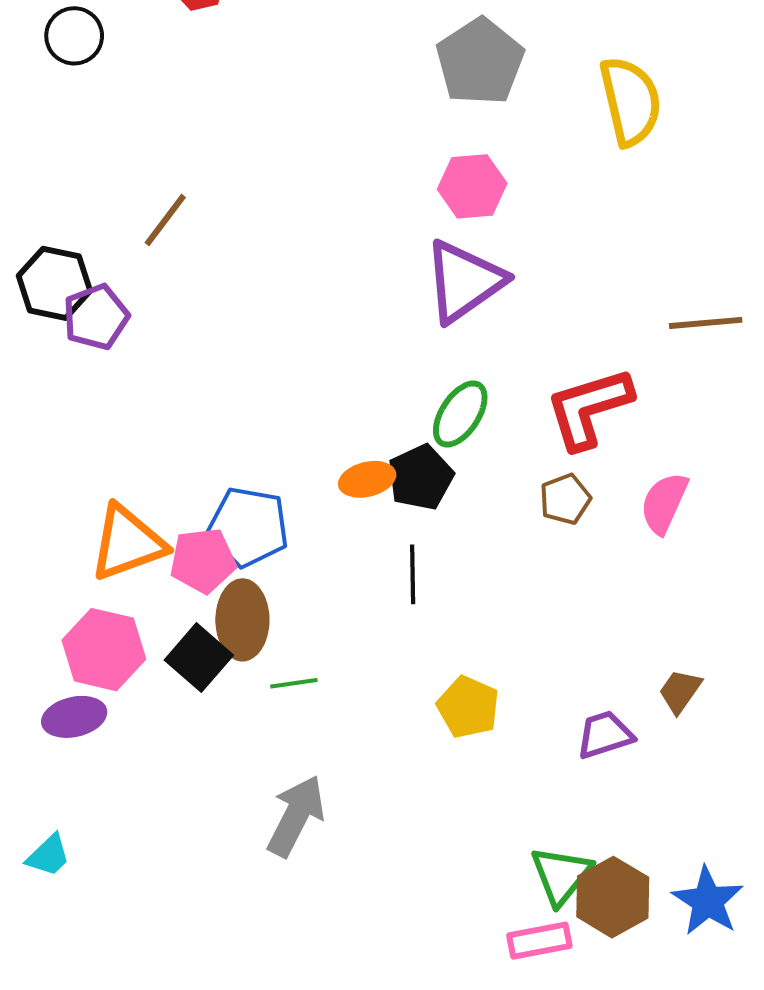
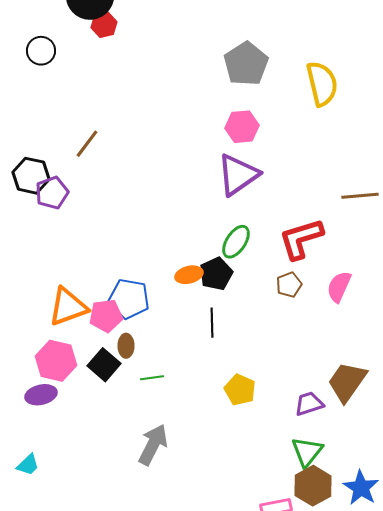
brown ellipse: (242, 620) -> (126, 346), size x0.6
brown trapezoid: (680, 691) -> (347, 382), size x1.8
green triangle: (561, 875) -> (307, 452), moved

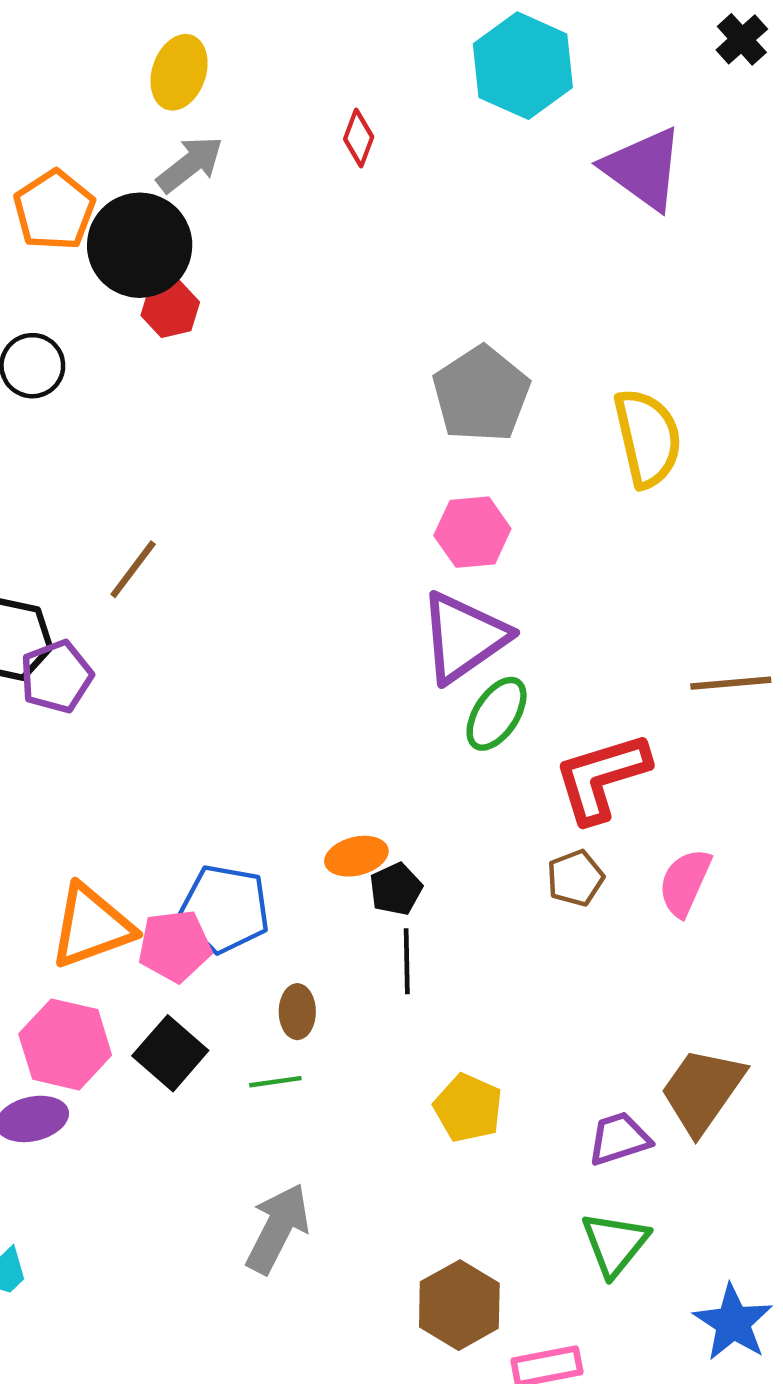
green ellipse: (236, 242) -> (497, 714), moved
black pentagon: (216, 274) -> (396, 889), moved, size x0.7
brown ellipse: (126, 346) -> (297, 1012), moved
brown hexagon: (313, 486) -> (459, 1305), moved

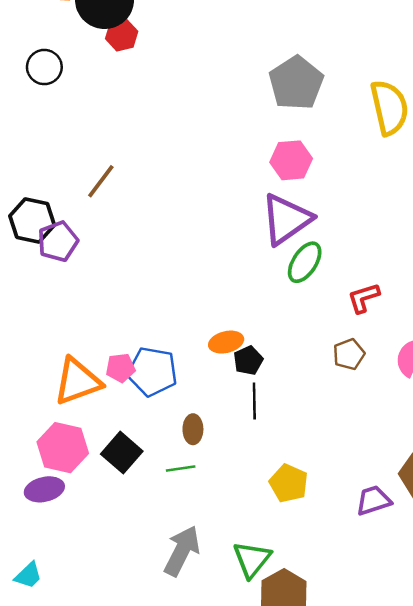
red L-shape: (602, 777) -> (364, 298), size x0.6
pink pentagon: (175, 946) -> (120, 368), moved, size x0.7
green triangle: (615, 1244) -> (252, 559), moved

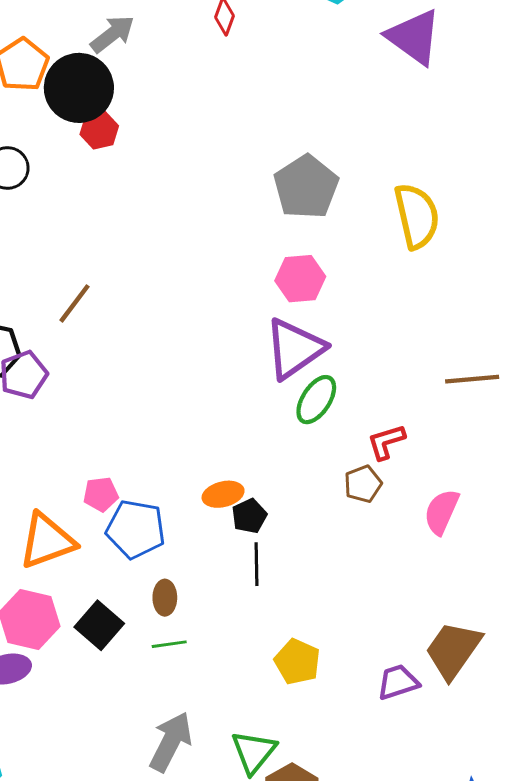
brown pentagon: (349, 354) -> (363, 484), moved
pink pentagon: (120, 368) -> (101, 494), moved
brown ellipse: (193, 429) -> (165, 598), moved

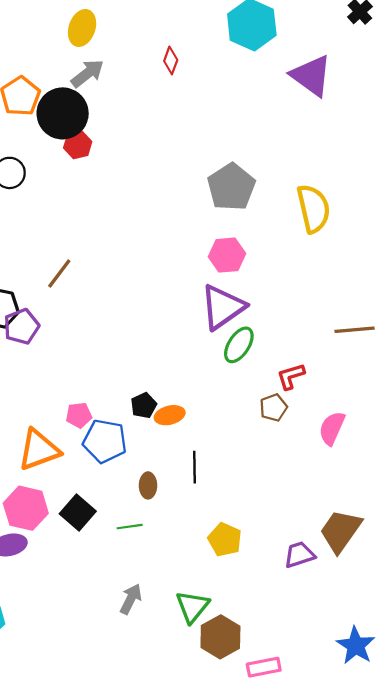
black pentagon: (249, 516) -> (144, 405), moved
brown ellipse: (165, 598) -> (148, 485), moved
gray arrow: (171, 742) -> (131, 599), size x0.7

